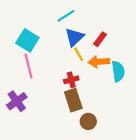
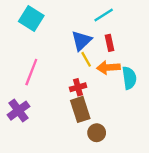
cyan line: (66, 16) -> (104, 15), moved
red rectangle: (100, 39) -> (109, 43), turned -48
cyan square: (27, 40) -> (31, 18), moved
pink line: (29, 66) -> (31, 72), turned 35

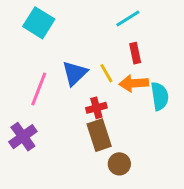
blue triangle: (81, 41) -> (75, 73), moved

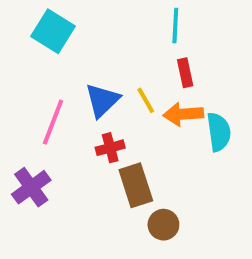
cyan line: (128, 19) -> (175, 25), turned -55
red cross: (96, 108) -> (110, 148), moved

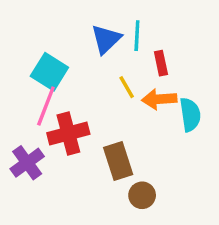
cyan line: (175, 25) -> (137, 36), moved
cyan square: (53, 31) -> (49, 72), moved
blue triangle: (102, 100) -> (106, 39), moved
red cross: (110, 148) -> (68, 133), moved, size x1.6

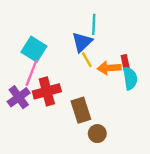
blue triangle: (106, 39) -> (82, 42), moved
red rectangle: (161, 63) -> (125, 63), moved
purple cross: (27, 163) -> (19, 97), moved

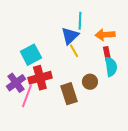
cyan square: (34, 49) -> (31, 55), moved, turned 30
orange arrow: (109, 68) -> (105, 35), moved
pink line: (32, 73) -> (27, 96), moved
brown circle: (97, 134) -> (90, 82), moved

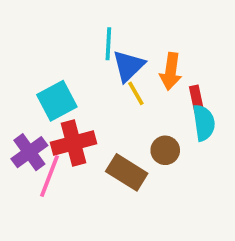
cyan line: (80, 21) -> (108, 44), moved
orange arrow: (105, 35) -> (171, 71), moved, turned -78
brown rectangle: (69, 94) -> (127, 172), turned -40

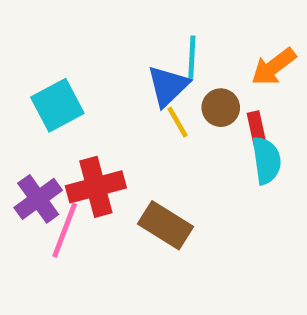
cyan line: (108, 44) -> (192, 57), moved
orange arrow: (171, 71) -> (274, 67), moved, turned 45
cyan square: (57, 101) -> (57, 105), moved
brown circle: (165, 150) -> (221, 108), moved

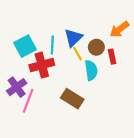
cyan line: (192, 57) -> (52, 45), moved
cyan semicircle: (266, 160) -> (91, 70), moved
red cross: (96, 187) -> (42, 65), moved

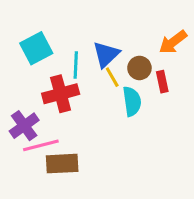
cyan square: (25, 46) -> (36, 48), moved
brown rectangle: (72, 99) -> (62, 164), moved, turned -35
pink line: (28, 101) -> (41, 145), turned 55

